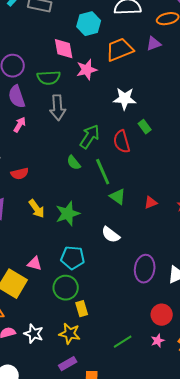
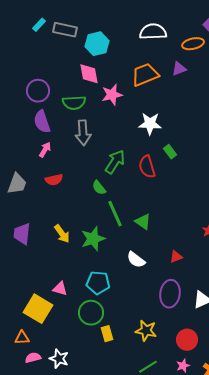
cyan hexagon: (89, 24) -> (97, 44), moved
green line: (103, 172) -> (115, 214), moved
red semicircle: (20, 174) -> (54, 180), moved
red triangle: (151, 203) -> (176, 257), moved
yellow star: (70, 334) -> (146, 331), moved

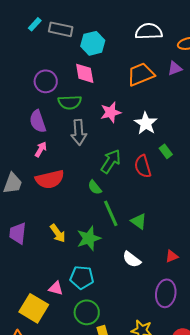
purple circle: (38, 91) -> (46, 81), moved
pink star: (112, 95) -> (111, 112), moved
white star: (150, 124) -> (146, 123), turned 30
red semicircle: (54, 180) -> (50, 179), size x1.6
cyan pentagon: (98, 283) -> (82, 277), moved

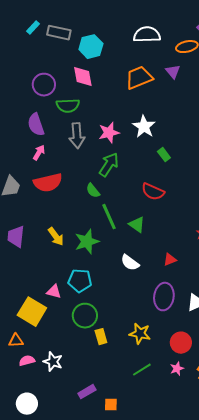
purple triangle: (175, 68) -> (173, 72), turned -49
pink star: (111, 112) -> (109, 133), moved
red semicircle: (143, 166) -> (153, 192), moved, turned -50

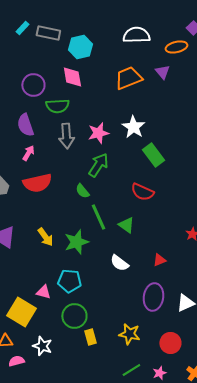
green rectangle: (164, 155) -> (153, 155), size x1.6
white star: (53, 362) -> (42, 346), moved
pink star: (177, 369) -> (159, 373), moved

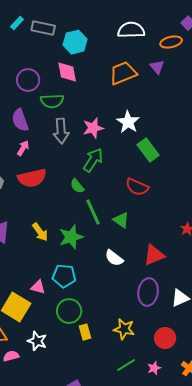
red triangle: (159, 260) -> (154, 255), size x1.6

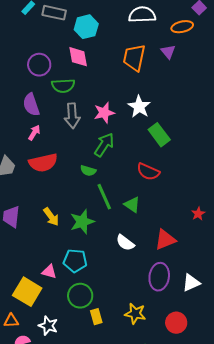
orange trapezoid: (123, 73) -> (134, 58), turned -56
green semicircle: (77, 186) -> (88, 171), turned -35

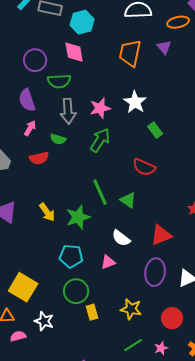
green rectangle: (159, 135) -> (155, 130), size x0.7
red semicircle: (43, 163) -> (39, 158), size x0.7
green semicircle: (88, 171) -> (58, 139), moved
pink triangle: (49, 272) -> (108, 262), moved, turned -35

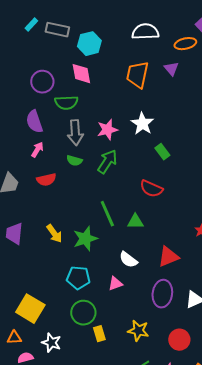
green semicircle: (58, 139) -> (74, 161), moved
green triangle: (128, 200) -> (135, 222), turned -36

